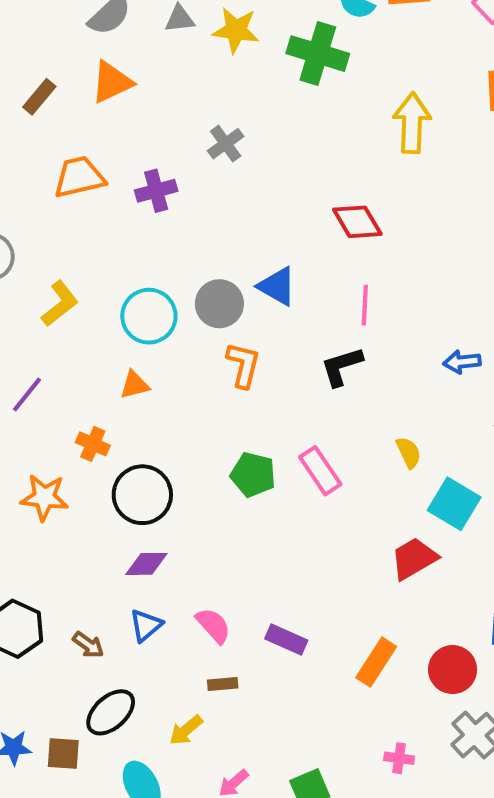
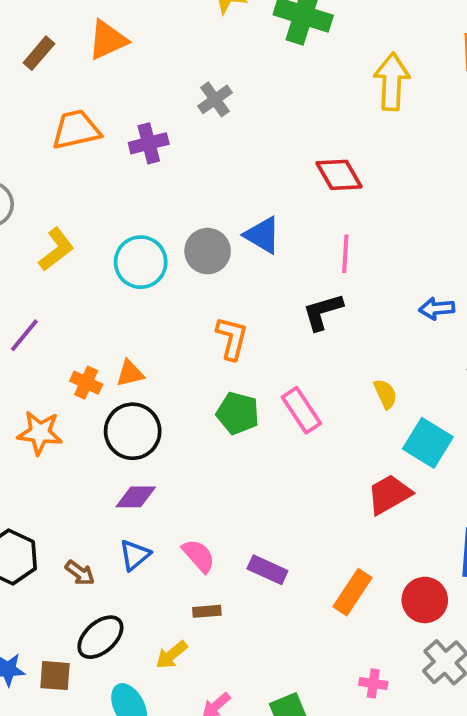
orange L-shape: (243, 365) -> (232, 338), moved
orange triangle: (135, 385) -> (130, 373), moved

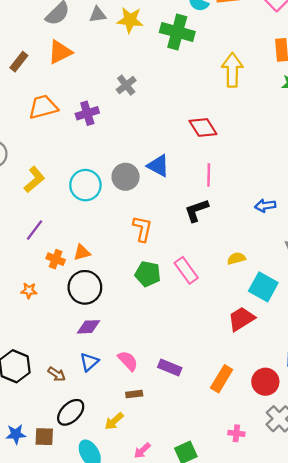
purple line: (24, 335) -> (35, 230), moved
yellow semicircle: (385, 394) -> (236, 258), turned -78
orange star: (40, 433) -> (29, 291), size x0.6

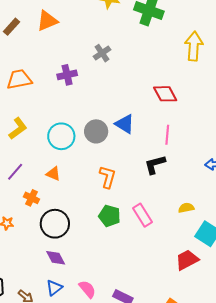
orange trapezoid: (43, 107) -> (19, 79), moved
orange triangle: (82, 252) -> (53, 174), moved, turned 35
purple diamond: (88, 327) -> (56, 258), turned 60

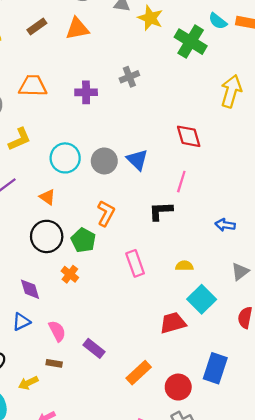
orange cross: (31, 198) -> (70, 274), moved
green pentagon: (110, 216) -> (83, 240), moved
black circle: (55, 224) -> (47, 236), moved

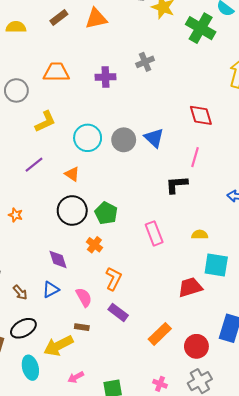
orange L-shape: (106, 213) -> (114, 279), moved
cyan square: (202, 299) -> (216, 265), turned -35
yellow arrow: (28, 383) -> (58, 346), size x1.6

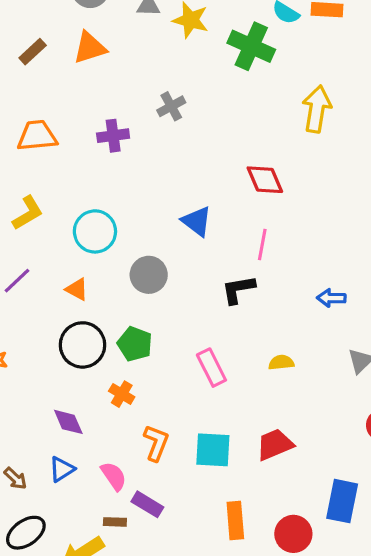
gray circle: (124, 140) -> (149, 275), moved
cyan square: (216, 265) -> (213, 450), moved
purple rectangle: (118, 312) -> (147, 504), moved
orange rectangle: (160, 334) -> (235, 520), turned -45

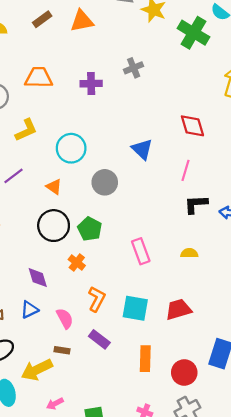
black L-shape: (238, 289) -> (196, 204), moved
purple rectangle: (147, 504) -> (99, 339), moved

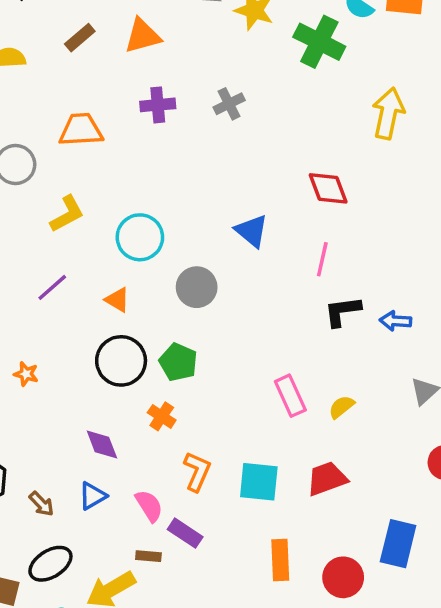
purple cross: (91, 84) -> (158, 105), moved
pink rectangle: (141, 251) -> (290, 396), moved
yellow semicircle: (189, 253) -> (341, 407), moved, turned -35
purple rectangle: (99, 339) -> (185, 533), moved

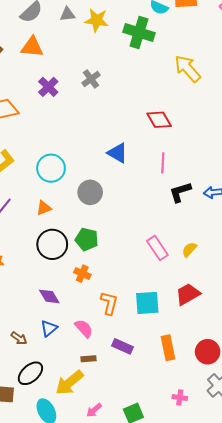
orange triangle: (143, 36) -> (32, 47), turned 30
purple cross: (158, 105) -> (48, 87), turned -30
yellow arrow: (388, 113) -> (188, 69), turned -44
orange triangle: (117, 300) -> (44, 208), turned -42
purple rectangle: (185, 533) -> (122, 346), moved

